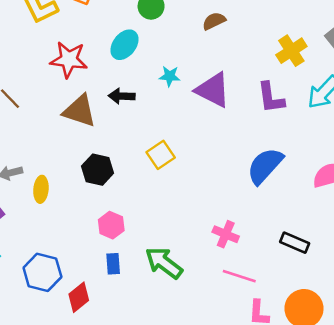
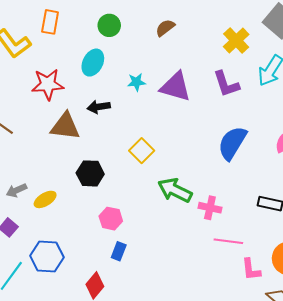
yellow ellipse: (41, 189) -> (45, 199), turned 65
green arrow: (164, 263) -> (175, 190), moved
blue rectangle: (113, 264) -> (119, 251), turned 36
blue hexagon: (42, 272) -> (47, 256), moved

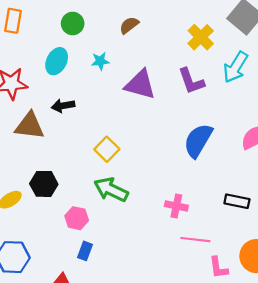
cyan star: (136, 82) -> (100, 61), moved
black hexagon: (90, 173) -> (44, 184), moved
green arrow: (175, 190) -> (111, 190), moved

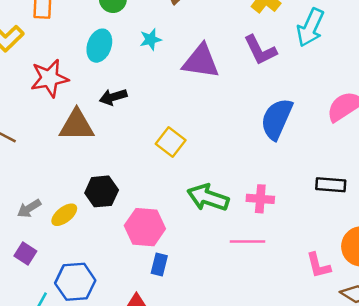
green arrow: (111, 190) -> (208, 198), moved
pink hexagon: (77, 218) -> (145, 227), size x1.4
pink line: (195, 240) -> (247, 241), moved

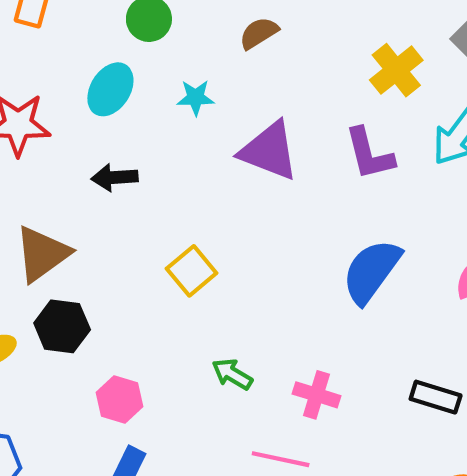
brown triangle: (77, 125) -> (42, 254), moved, turned -48
green arrow: (208, 198) -> (232, 374), size x0.6
pink hexagon: (145, 227) -> (120, 400), size x0.7

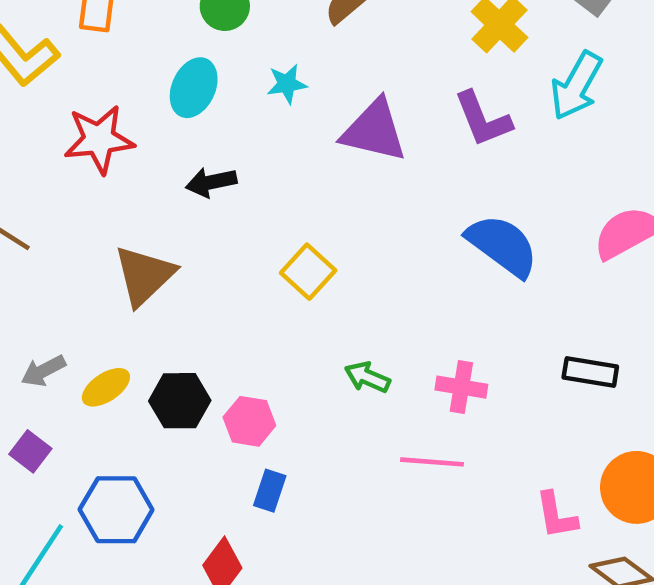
blue semicircle: (371, 271) -> (502, 245), turned 98
black hexagon: (62, 326) -> (180, 401), moved

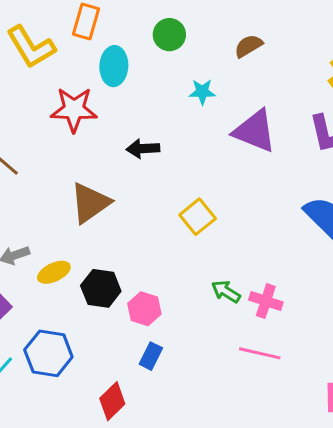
cyan ellipse: (194, 88) -> (114, 66), moved, turned -30
pink cross: (461, 387) -> (266, 301), moved

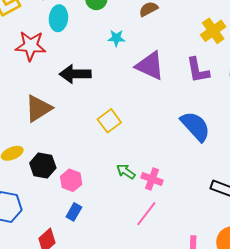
black arrow: (143, 149) -> (75, 74), size x1.4
pink line: (260, 353) -> (146, 214), turned -68

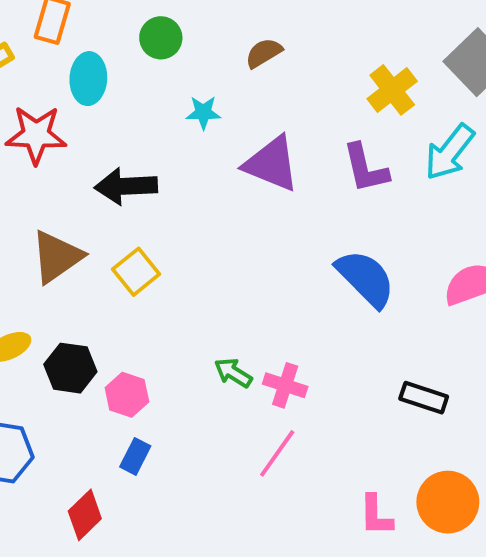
yellow square: (109, 121) -> (136, 272), moved

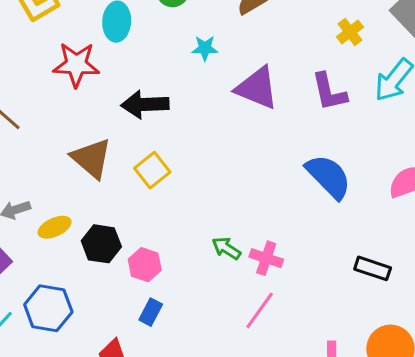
yellow cross: (392, 90) -> (350, 32), size x0.7
brown triangle: (57, 257) -> (91, 158), turned -45

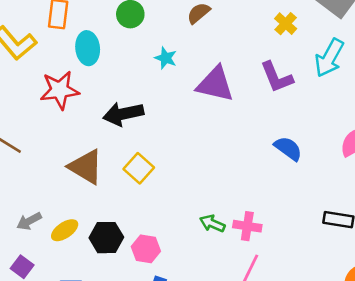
cyan star: (205, 48) -> (166, 58), turned 30
blue semicircle: (329, 177) -> (288, 148), size x0.7

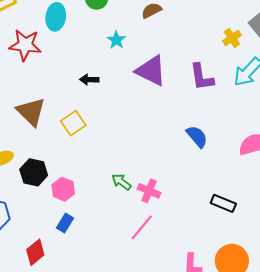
yellow cross: (286, 24) -> (232, 38), moved
black arrow: (123, 114) -> (89, 80), moved, size x0.6

